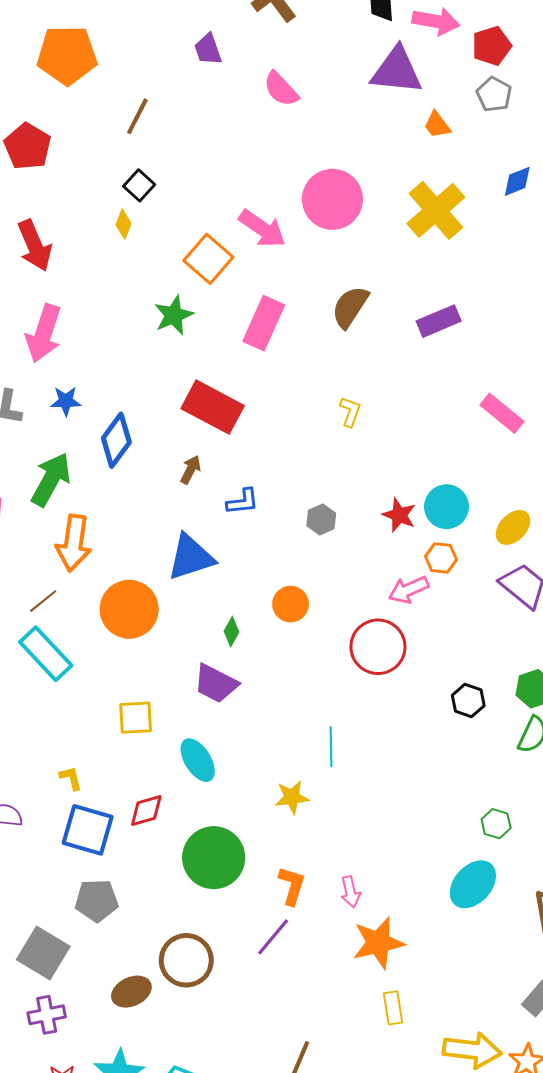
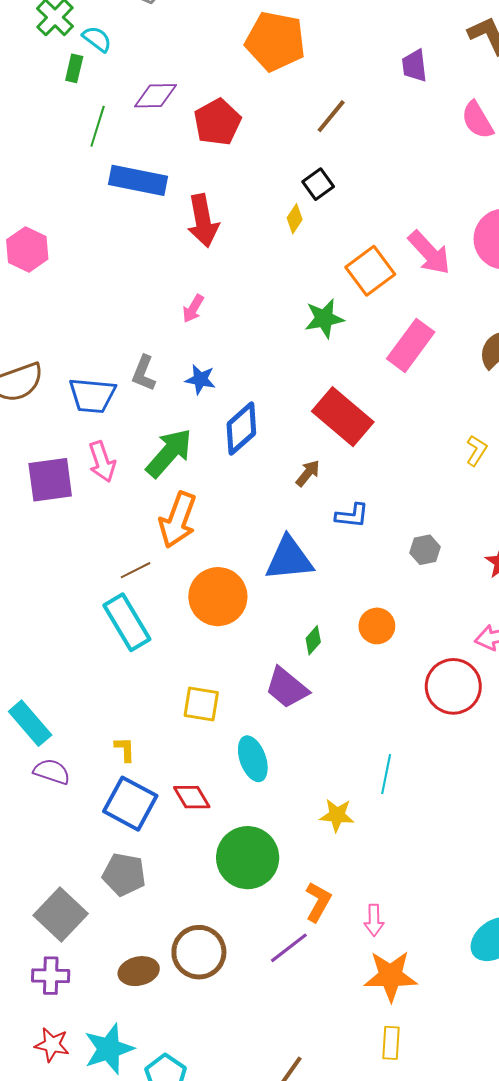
pink arrow: (44, 333) -> (193, 309), size x0.5
red diamond: (146, 810) -> (192, 797), turned 63

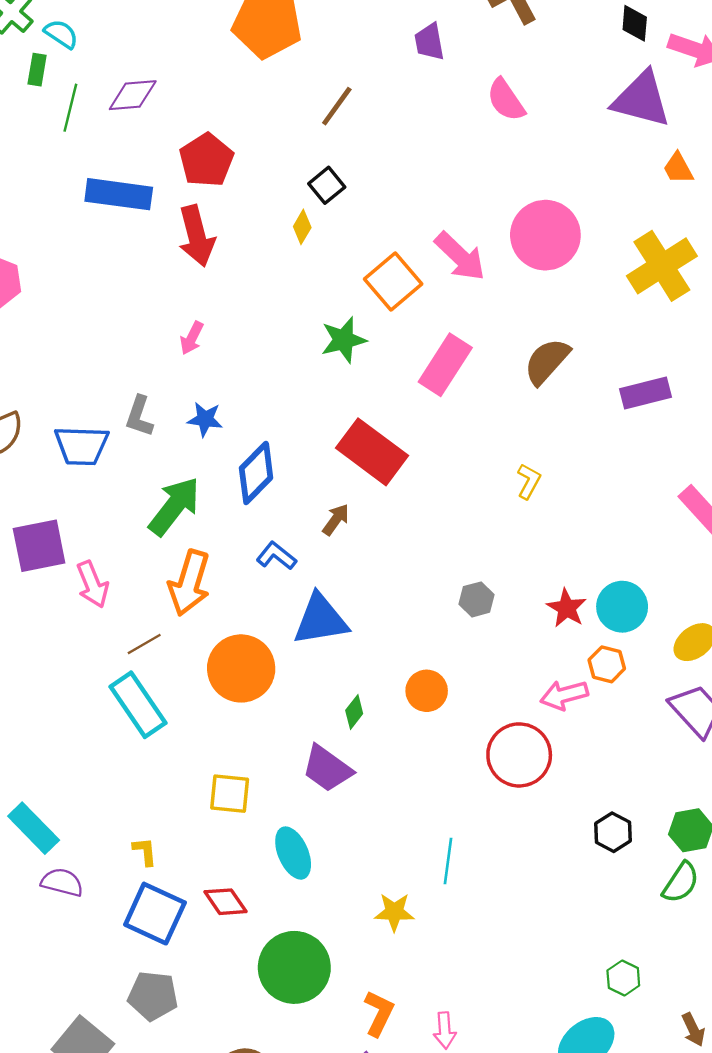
red pentagon: (217, 122) -> (206, 160), moved
green line: (98, 126) -> (70, 108), moved
pink arrow: (102, 462) -> (93, 584), moved
blue L-shape: (352, 516) -> (276, 556), moved, turned -144

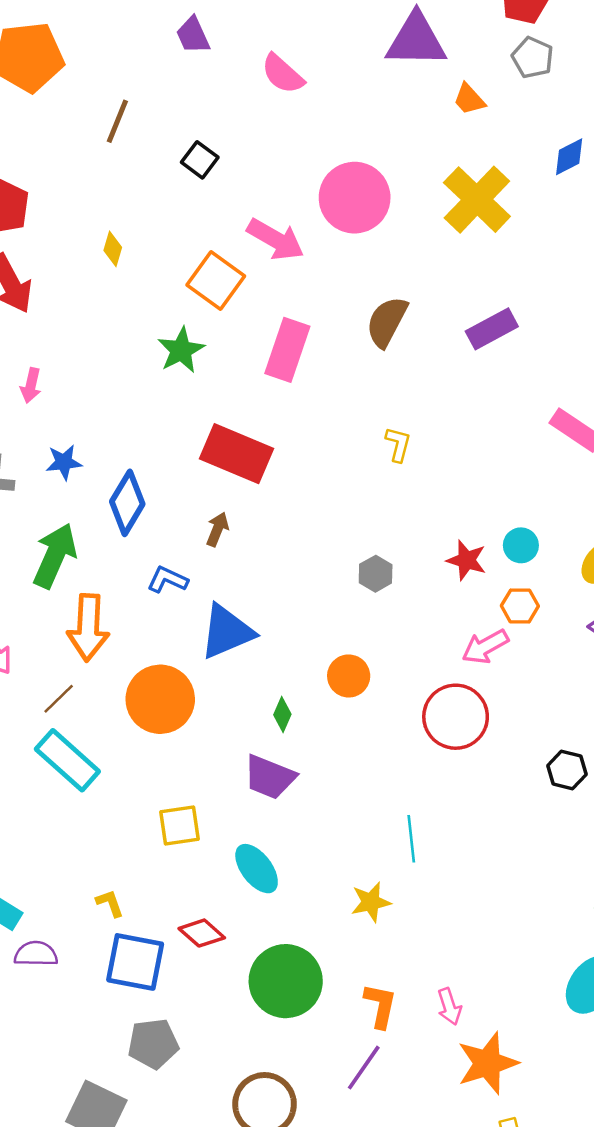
black square: (327, 185) -> (200, 160), moved
cyan circle: (622, 607) -> (521, 545), size x0.7

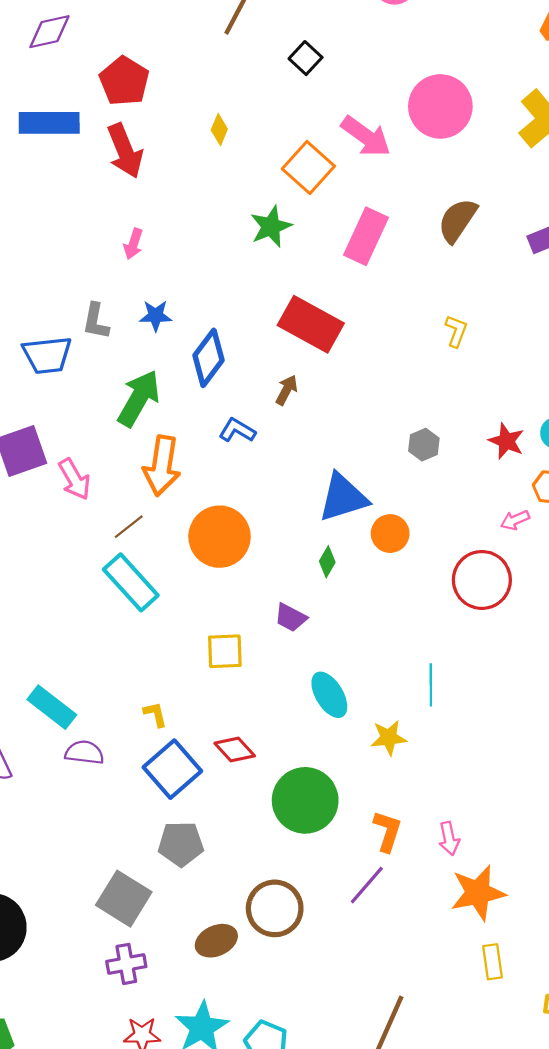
blue triangle: (227, 632) -> (343, 497), moved
pink arrow: (485, 647) -> (515, 520), size x0.7
purple trapezoid: (270, 777) -> (291, 618), moved, size x0.7
cyan ellipse: (257, 869) -> (329, 695), moved
blue square: (135, 962) -> (172, 769), turned 32

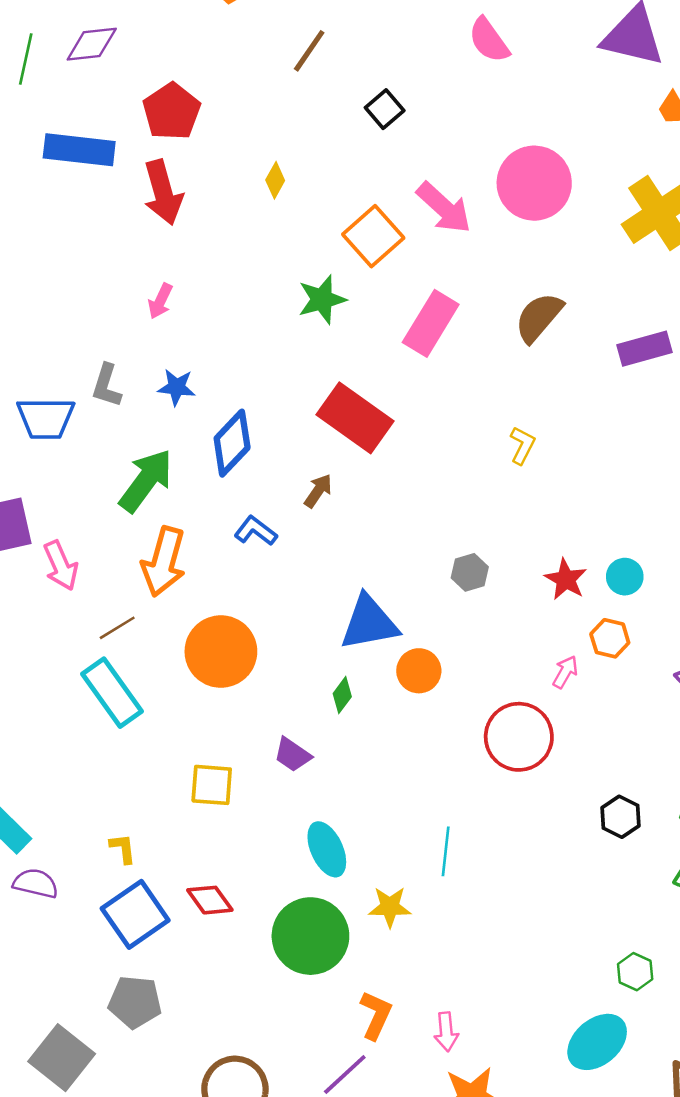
pink arrow: (515, 520) -> (565, 672), turned 136
green circle: (305, 800) -> (310, 936), moved

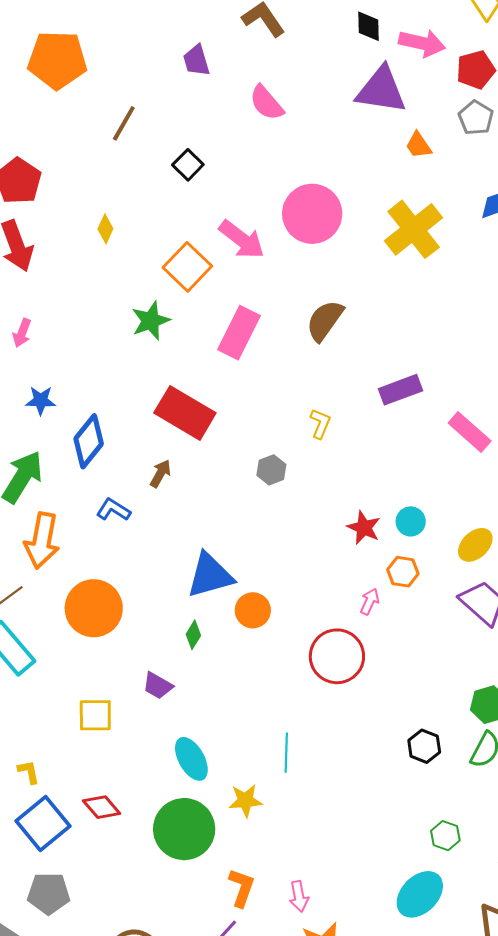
purple rectangle: (645, 349) -> (400, 390), moved
gray hexagon: (470, 572) -> (271, 470), moved
black hexagon: (621, 817) -> (424, 746), moved

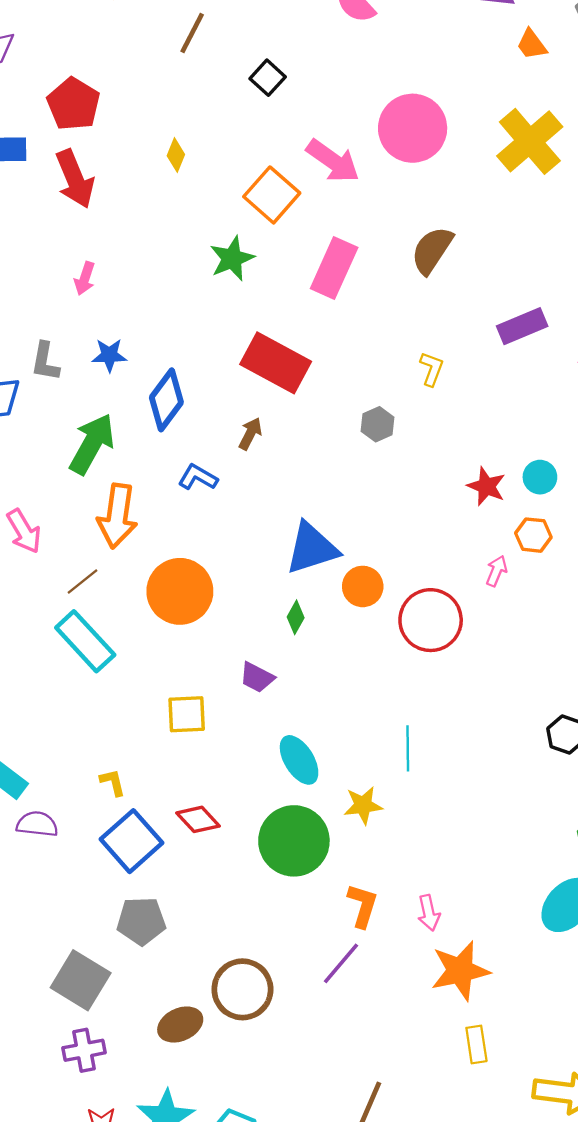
red circle: (337, 656) -> (431, 620), moved

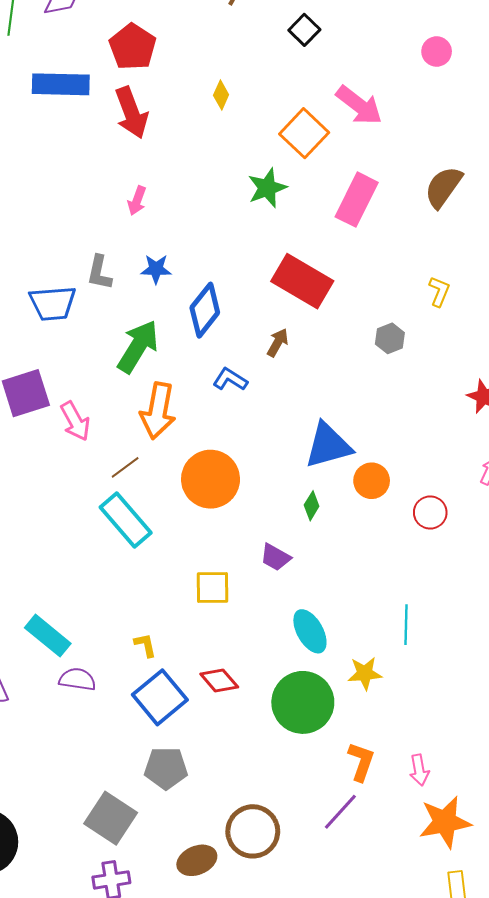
pink circle: (413, 128) -> (437, 52), moved, size x0.5
red circle: (431, 620) -> (430, 513), size x0.6

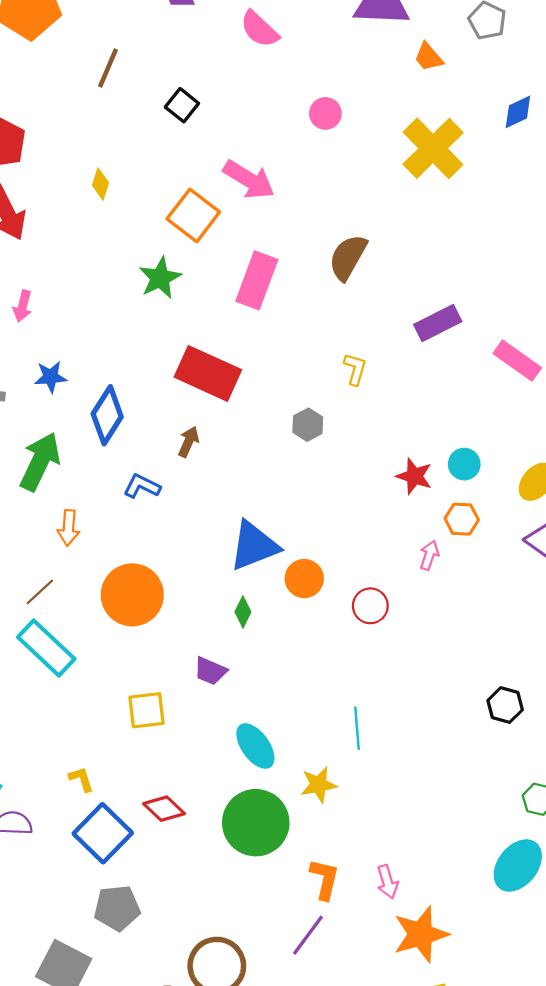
orange arrow: (158, 411) -> (69, 528), size x0.6

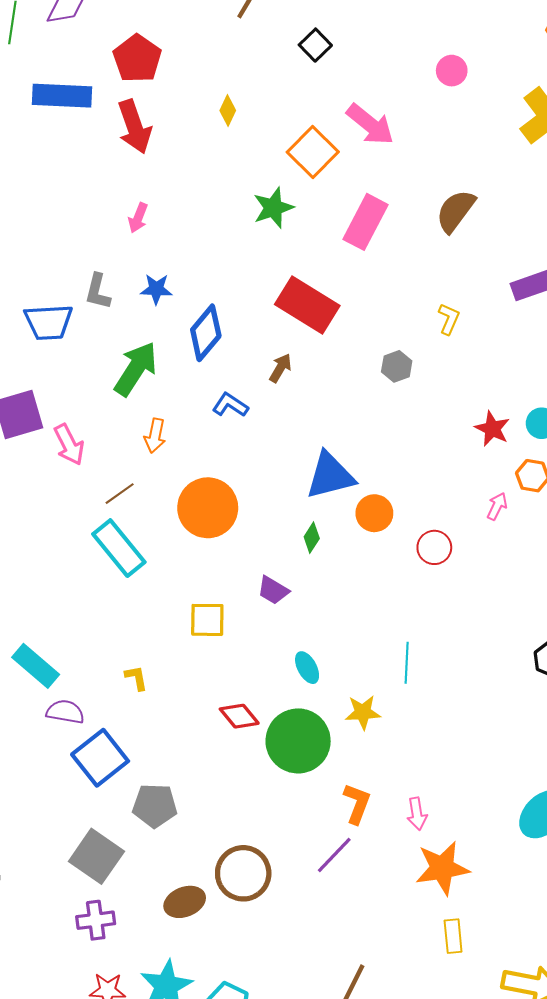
cyan ellipse: (255, 746) -> (307, 668), size x0.7
red diamond: (164, 809) -> (239, 716), moved
blue square: (103, 833) -> (100, 758), moved

